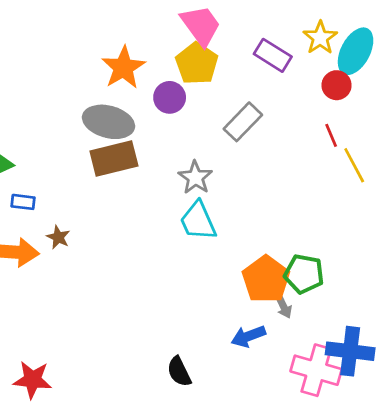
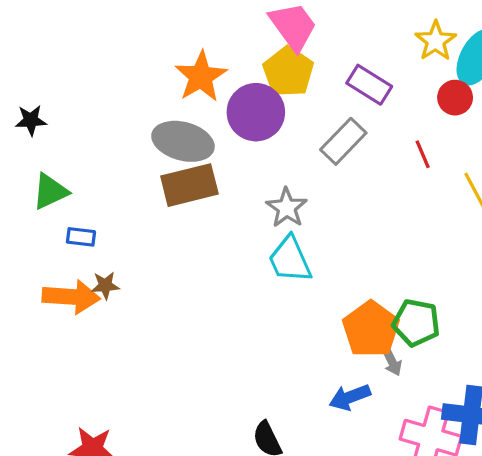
purple rectangle: (273, 55) -> (369, 85), moved
purple circle: (170, 97) -> (256, 112), size x1.5
red line: (331, 135) -> (423, 154), moved
brown star: (58, 237) -> (105, 285), moved, turned -30

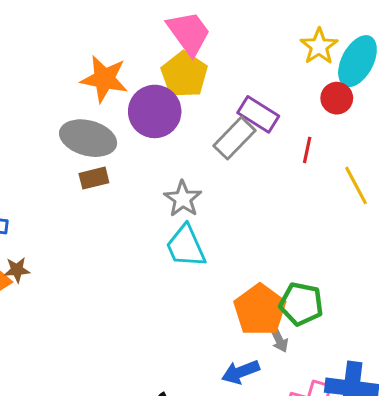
orange star: (201, 77) -> (104, 79), turned -30
purple rectangle: (369, 85) -> (258, 114), moved
red line: (423, 154) -> (307, 150), turned 35
brown rectangle: (189, 185) -> (94, 178), size x0.6

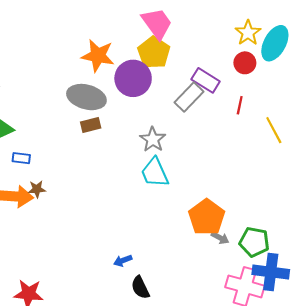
red circle: (337, 98) -> (245, 63), moved
green pentagon: (301, 304) -> (254, 242), moved
gray arrow: (279, 339) -> (220, 238), turned -36
blue arrow: (241, 372) -> (123, 261), moved, size x0.7

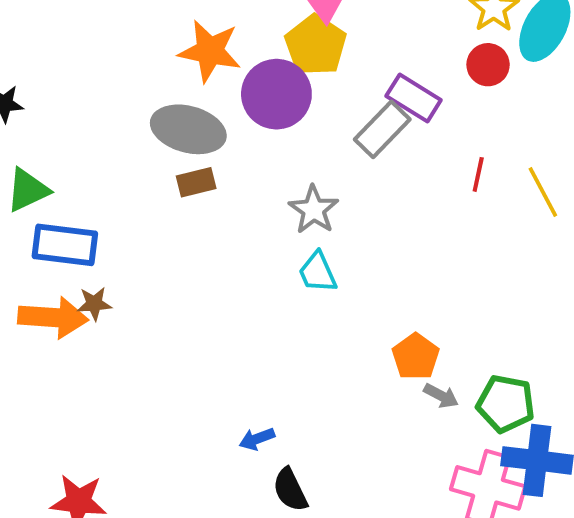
red line: (240, 105) -> (478, 174), moved
blue rectangle: (21, 158) -> (65, 245), size x1.8
cyan trapezoid: (155, 173) -> (318, 272), size x0.7
orange pentagon: (207, 217) -> (416, 357), size x0.7

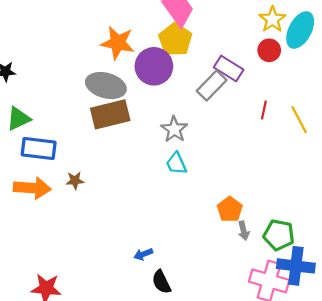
brown rectangle: (196, 182) -> (110, 114), size x1.8
brown star: (94, 304) -> (75, 181), moved
gray arrow: (441, 396) -> (244, 231), turned 48

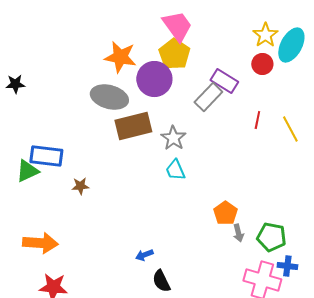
brown rectangle: (110, 114) -> (133, 126), moved
green triangle: (18, 119) -> (27, 171), moved
orange arrow: (32, 188) -> (40, 243), moved
blue cross: (296, 266) -> (287, 266), size x0.6

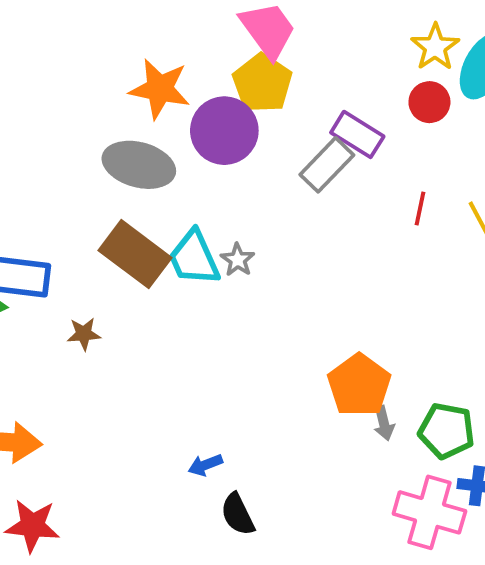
brown rectangle: (133, 126) -> (135, 254), moved, turned 51
gray star: (173, 138) -> (238, 260), moved, size x0.7
cyan trapezoid: (175, 170) -> (194, 258), moved, size x1.4
orange pentagon: (225, 213) -> (359, 385), size x1.4

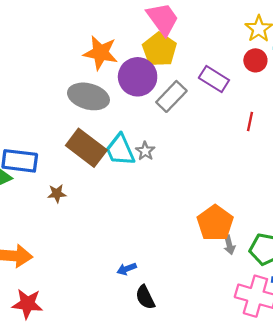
gray rectangle: (327, 165) -> (171, 96), moved

